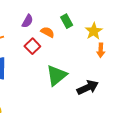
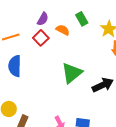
red square: (32, 46) -> (41, 38), moved

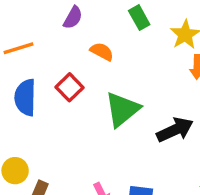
orange semicircle: (63, 30) -> (102, 52), moved
red square: (41, 38) -> (70, 87), moved

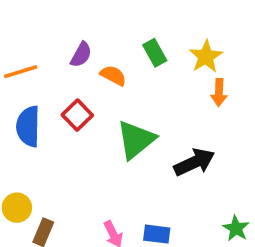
purple semicircle: (73, 18) -> (81, 55), moved
green rectangle: (139, 18) -> (155, 53), moved

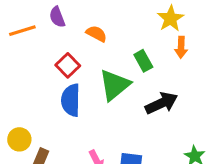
green rectangle: (155, 53) -> (143, 61), moved
purple semicircle: (81, 55) -> (57, 17), moved, turned 130
blue semicircle: (28, 126) -> (71, 100), moved

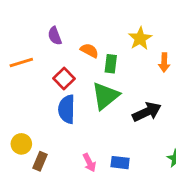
yellow star: (170, 18) -> (140, 38), moved
orange line: (22, 31) -> (21, 63), moved
green rectangle: (143, 61) -> (111, 64), moved, turned 36

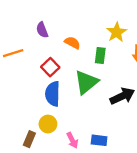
green rectangle: (111, 64) -> (100, 55), moved
yellow circle: (21, 144) -> (48, 124), moved

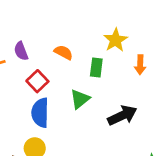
purple semicircle: (42, 30) -> (21, 51), moved
green triangle: (86, 82) -> (80, 99), size x0.7

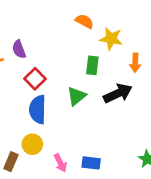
yellow star: (116, 40) -> (111, 39), turned -30
orange semicircle: (63, 52) -> (84, 21), moved
black arrow: (122, 115) -> (118, 93), moved

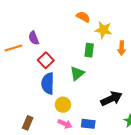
black arrow: (118, 93) -> (111, 99), moved
yellow circle: (32, 144) -> (63, 105), moved
pink arrow: (60, 163) -> (65, 124), turned -40

